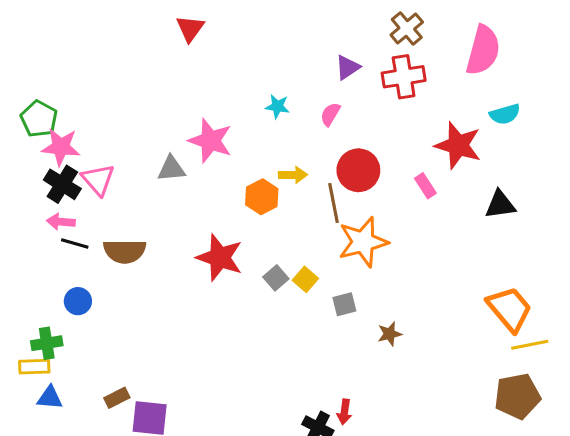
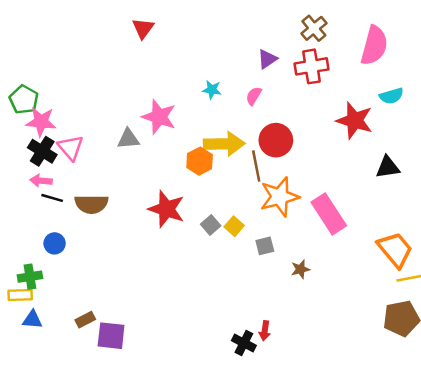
yellow arrow: (293, 175) -> (224, 144), size x1.8
pink rectangle: (425, 186) -> (329, 214), moved, size x2.0

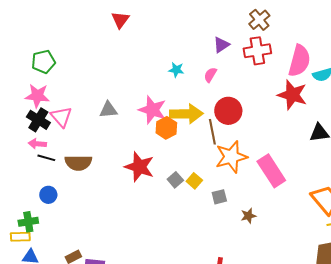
pink semicircle: (374, 45) -> (299, 61), moved
green pentagon: (24, 100) -> (43, 62), moved, turned 30
pink star: (159, 117) -> (152, 110), moved

